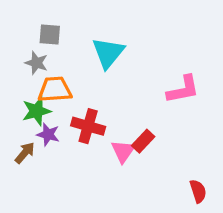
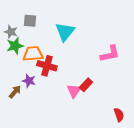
gray star: (36, 63) -> (11, 32), moved
green star: (36, 111) -> (15, 46), moved
red cross: (88, 126) -> (47, 66), moved

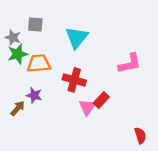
red cross: (47, 66) -> (74, 80), moved

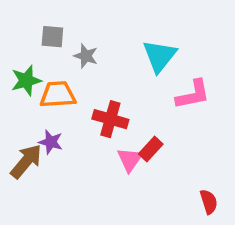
gray star: (13, 37) -> (86, 56), moved
cyan triangle: (77, 37) -> (160, 56), moved
brown arrow: (18, 108) -> (26, 161), size x1.5

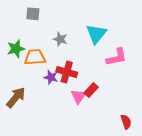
gray square: (52, 37) -> (33, 14), moved
gray star: (86, 56) -> (60, 39), moved
purple star: (51, 142) -> (51, 77), moved

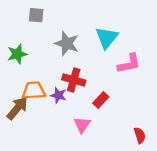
gray star: (60, 39) -> (67, 43), size x1.5
orange trapezoid: (35, 57) -> (34, 91), moved
purple star: (51, 77) -> (58, 95), moved
pink triangle: (78, 96) -> (82, 125), moved

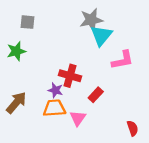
gray square: (36, 15) -> (27, 22), moved
gray star: (67, 43) -> (91, 20), moved, turned -30
orange trapezoid: (34, 91) -> (54, 108), moved

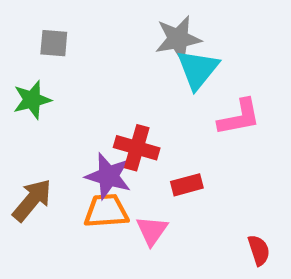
purple star: (55, 90) -> (108, 176), size x1.5
red rectangle: (96, 95) -> (187, 185), turned 32

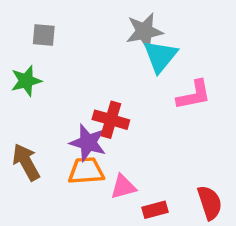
red rectangle: (187, 185) -> (155, 210), moved
brown arrow: (32, 200) -> (26, 162), turned -69
pink triangle: (152, 231) -> (123, 187), turned 40
red semicircle: (259, 250) -> (210, 203), size x1.4

